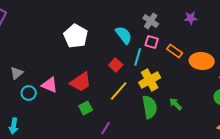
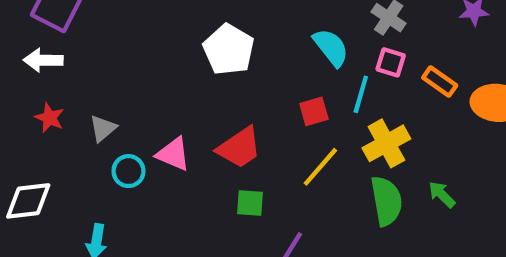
red square: (116, 65) -> (314, 111), turned 32
green square: (86, 108) -> (250, 203), turned 32

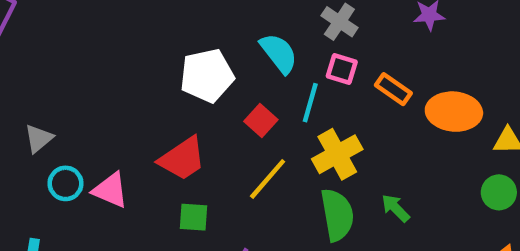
white pentagon: (229, 50) -> (207, 76), moved, turned 30
red square: (314, 111) -> (261, 121), turned -32
pink triangle: (173, 154) -> (110, 190), moved

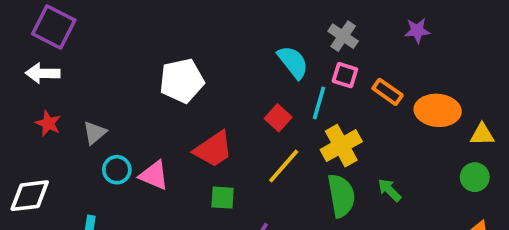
white pentagon: (207, 76) -> (182, 81), moved

